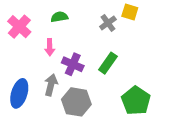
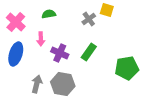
gray arrow: (51, 85) -> (37, 84), moved
blue ellipse: (19, 93) -> (16, 54), moved
green pentagon: (136, 101) -> (127, 68), moved, turned 30

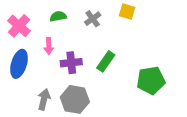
gray cross: (89, 19) -> (93, 19), moved
purple cross: (60, 53) -> (71, 63), turned -30

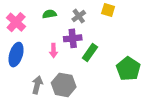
pink arrow: (49, 46) -> (53, 51), moved
purple cross: (71, 63) -> (73, 38), moved
green pentagon: (151, 80) -> (128, 69), turned -30

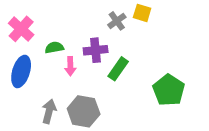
green semicircle: (49, 14) -> (54, 48), moved
gray cross: (79, 16) -> (117, 21), moved

